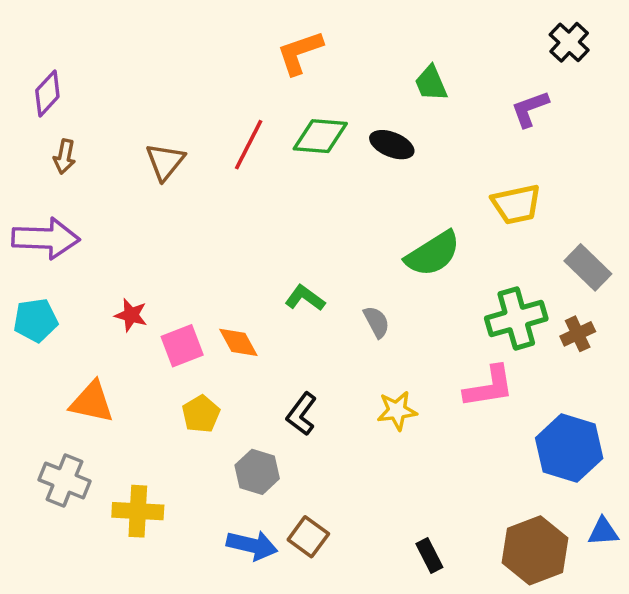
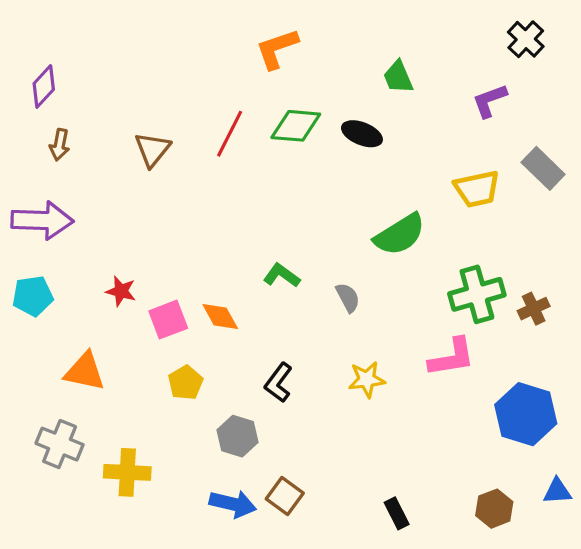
gray rectangle: (588, 267) -> (543, 168), moved
brown hexagon: (535, 550) -> (494, 509), size x0.6

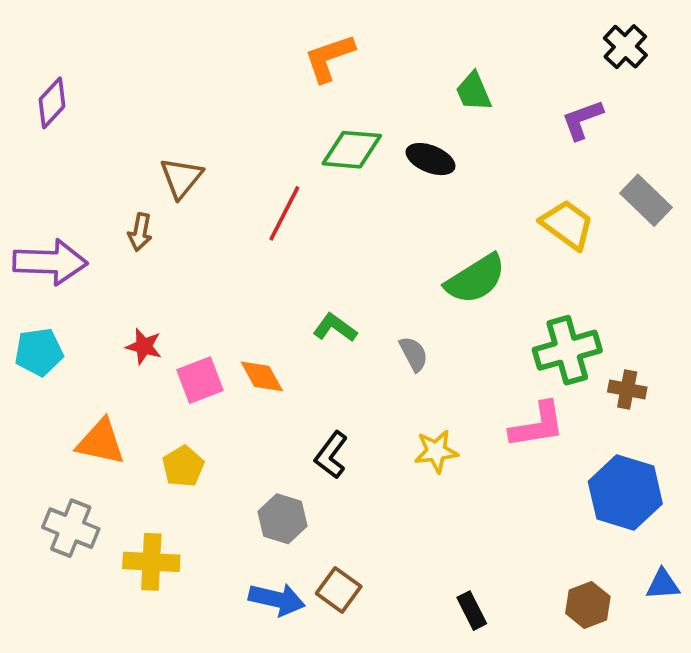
red line: (230, 134) -> (284, 213), moved
brown arrow: (60, 145) -> (140, 232), moved
yellow trapezoid: (477, 189) -> (567, 225), turned -132
brown cross: (534, 309) -> (627, 389), moved, turned 36
yellow pentagon: (186, 383) -> (183, 466), moved

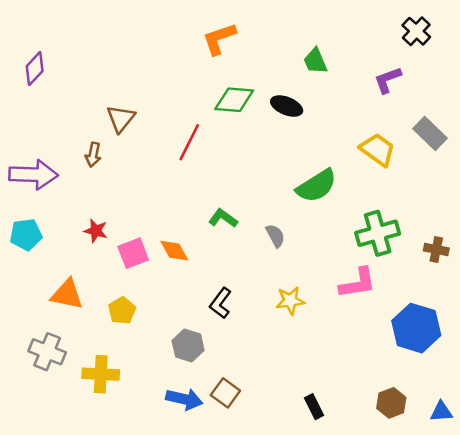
brown cross: (627, 389) -> (436, 249), moved
blue triangle: (663, 584) -> (441, 412), moved

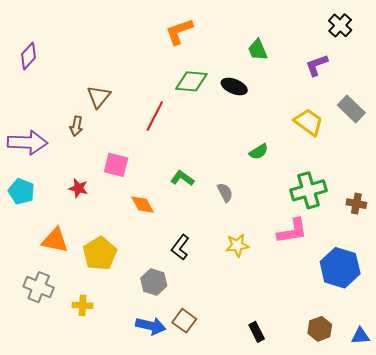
green semicircle: (317, 186) -> (259, 152), size x0.6
cyan pentagon: (26, 234) -> (21, 191), turned 30
pink square: (133, 253) -> (116, 165), moved, turned 35
yellow pentagon: (122, 311) -> (100, 253), size x1.5
yellow cross: (101, 374) -> (82, 305), size x0.7

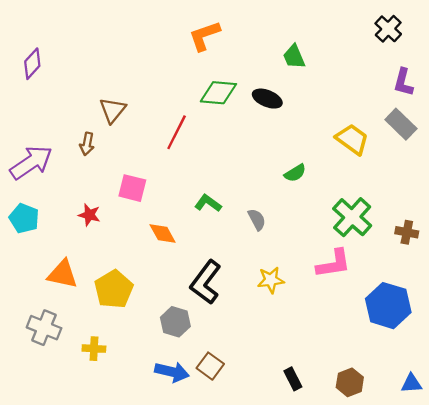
purple L-shape: (317, 65) -> (403, 82), moved, turned -55
purple arrow: (27, 142) -> (31, 163), turned -36
green cross: (309, 190) -> (352, 217), turned -32
black L-shape: (180, 247) -> (206, 282), size x1.5
brown hexagon: (320, 329) -> (350, 382), moved

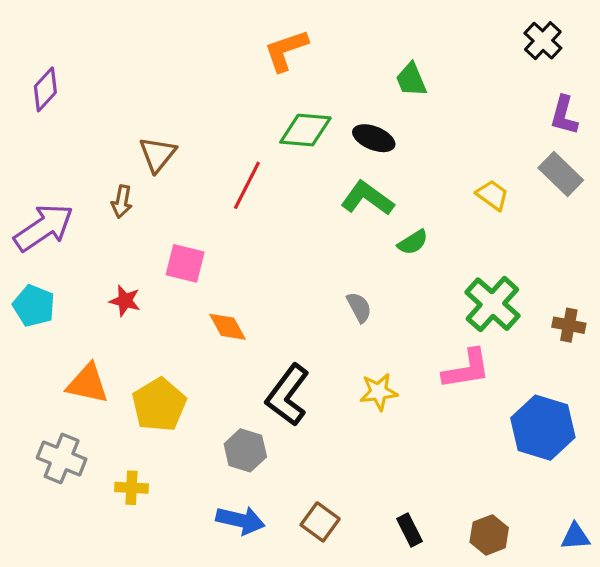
yellow trapezoid: (352, 139) -> (492, 195), size x0.7
green L-shape: (208, 203) -> (367, 198), moved, size x1.4
brown square: (210, 366) -> (320, 522), moved

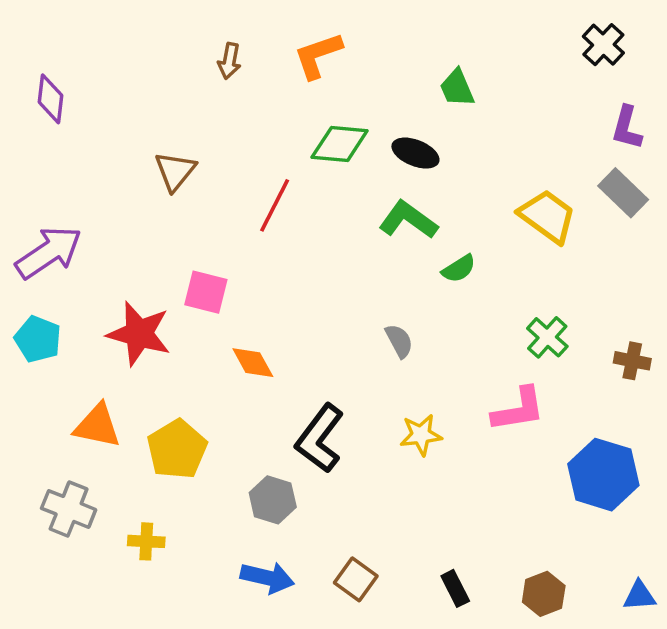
purple diamond: (45, 89) -> (51, 99), turned -36
yellow trapezoid: (492, 195) -> (547, 216), size x1.6
brown arrow: (122, 202) -> (229, 61), moved
red star: (125, 301) -> (139, 334), size x1.8
green cross: (492, 304) -> (547, 337), size x0.7

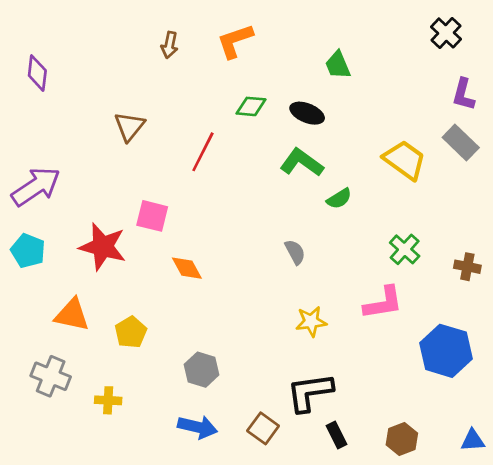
green diamond: (340, 144) -> (251, 106), size x0.7
black L-shape: (320, 438) -> (310, 392), moved, turned 45
yellow pentagon: (177, 449) -> (131, 332), size x0.7

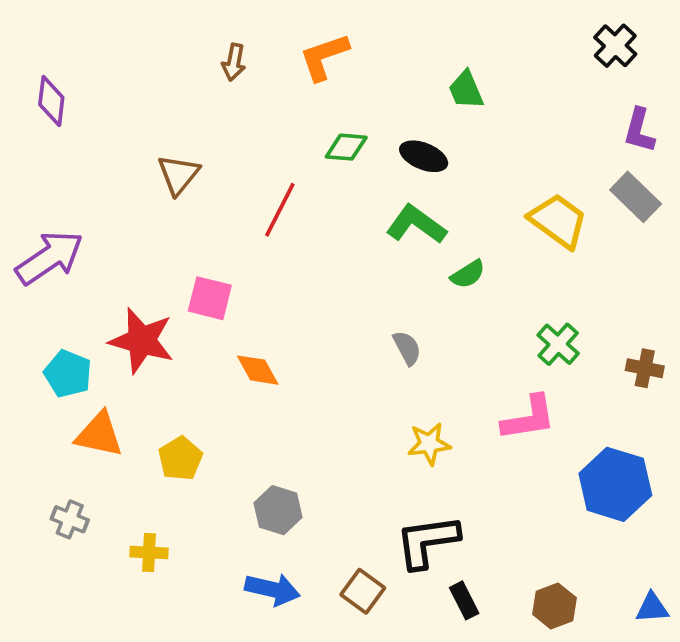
cyan pentagon: (28, 251) -> (68, 374), moved
gray cross: (51, 376) -> (70, 519), size x0.7

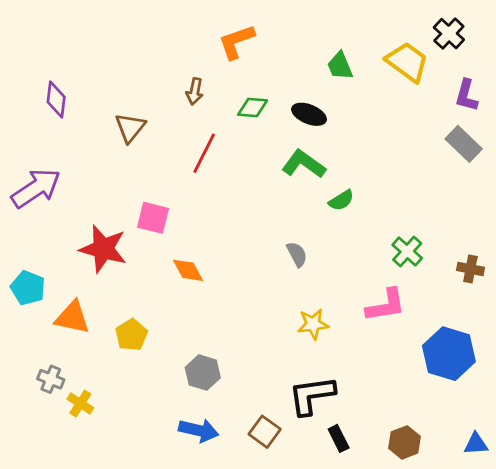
brown arrow: (234, 62) -> (195, 91), moved
purple diamond: (51, 101) -> (56, 99), moved
yellow trapezoid: (558, 221) -> (407, 62), moved
cyan pentagon: (68, 374) -> (28, 288), moved
yellow cross: (149, 553) -> (80, 403), moved, turned 30

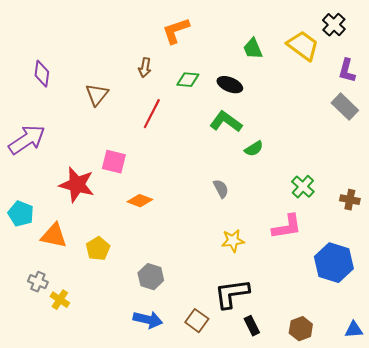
orange diamond: (188, 270) -> (140, 201), turned -40

